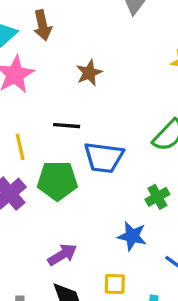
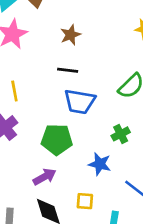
black line: (67, 126) -> (68, 70), moved
green pentagon: (57, 181) -> (57, 139), moved

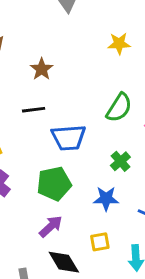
black line: (68, 70) -> (34, 110), moved

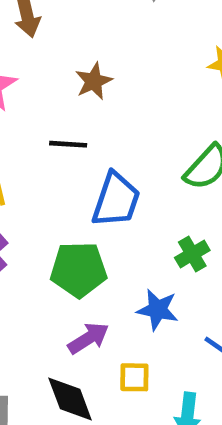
blue trapezoid: (69, 138) -> (116, 200), turned -78
purple arrow: (51, 226) -> (88, 338), moved

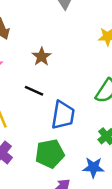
black line: (68, 144) -> (34, 91), turned 30

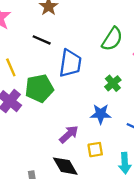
green pentagon: (50, 154) -> (39, 88), moved

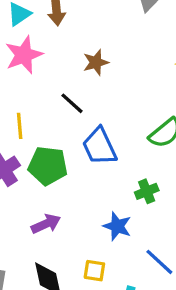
blue trapezoid: (70, 63) -> (99, 146), turned 128
purple arrow: (69, 134) -> (46, 224), moved

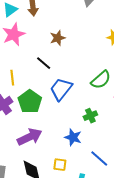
blue trapezoid: (99, 146) -> (61, 89), turned 65
green pentagon: (48, 166) -> (30, 102), turned 30
purple arrow: (46, 224) -> (30, 137), size x1.4

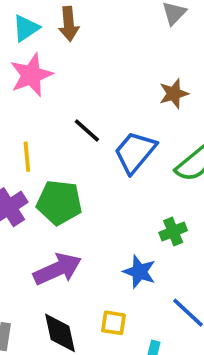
brown star: (58, 38) -> (174, 94), moved
blue trapezoid: (61, 89) -> (135, 152), moved
green pentagon: (30, 102) -> (59, 202), turned -30

